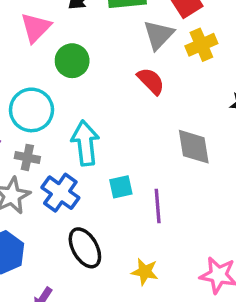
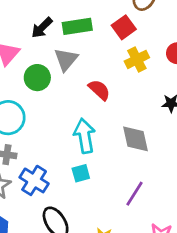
gray triangle: (159, 35) -> (66, 59), moved
cyan arrow: (85, 143) -> (85, 136), moved
purple line: (158, 206) -> (134, 194), moved, turned 40

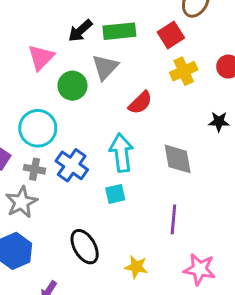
red semicircle: (99, 90) -> (140, 103), turned 90
blue cross: (34, 180) -> (72, 165), moved
purple line: (134, 194) -> (173, 219), turned -30

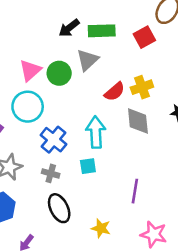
pink triangle: (41, 57) -> (30, 70), moved
yellow cross: (184, 71) -> (142, 87), moved
gray diamond: (178, 159) -> (138, 121), moved
gray cross: (35, 169) -> (51, 173), moved

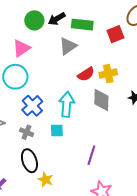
green circle: (59, 73) -> (34, 20), moved
yellow star: (101, 228) -> (46, 180), moved

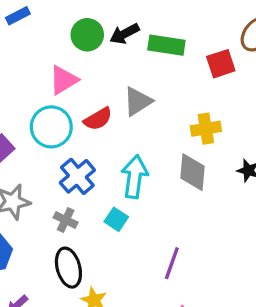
gray triangle: (68, 46) -> (138, 101), moved
red semicircle: (86, 74) -> (98, 119), moved
cyan square: (57, 130) -> (116, 219), turned 32

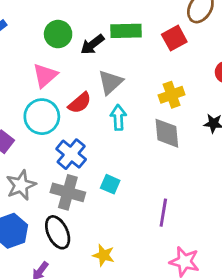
black arrow: (124, 34) -> (92, 44), moved
cyan arrow: (135, 177) -> (118, 117), moved, size x0.7
gray cross: (66, 220) -> (68, 192), size x1.6
black ellipse: (68, 268) -> (58, 232), moved

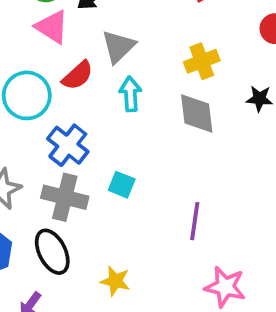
pink triangle: (45, 75) -> (52, 27), moved, turned -44

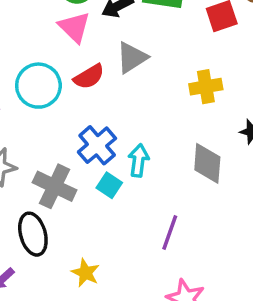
cyan arrow: (130, 94) -> (138, 160), moved
gray diamond: (197, 113) -> (207, 163), moved
blue cross: (68, 145) -> (97, 145), moved

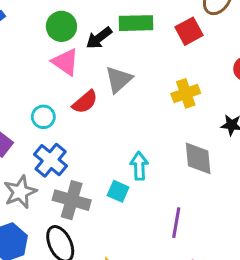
cyan circle: (38, 86) -> (43, 117), size x0.6
blue cross: (97, 145) -> (51, 160), moved

